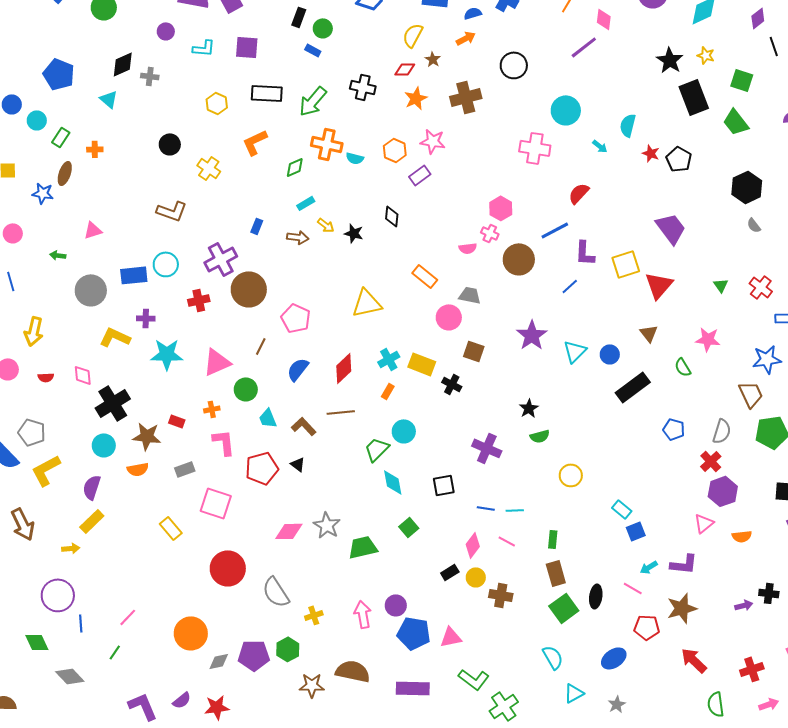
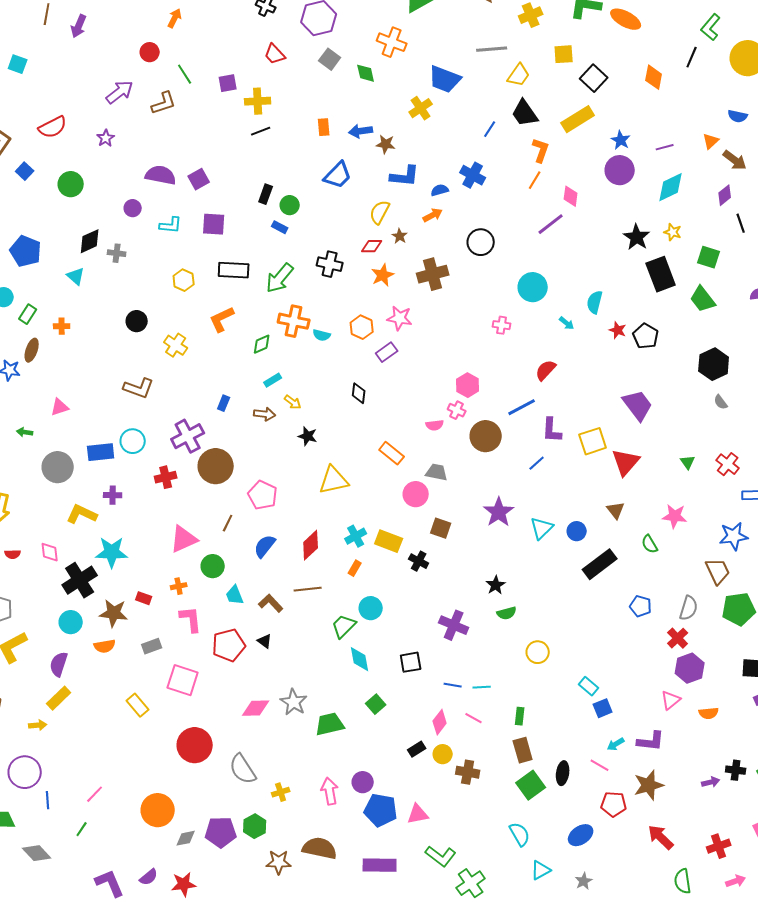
pink cross: (535, 148) -> (502, 325), size x0.6
black star: (354, 233) -> (308, 436), moved
cyan star: (167, 354) -> (112, 552), moved

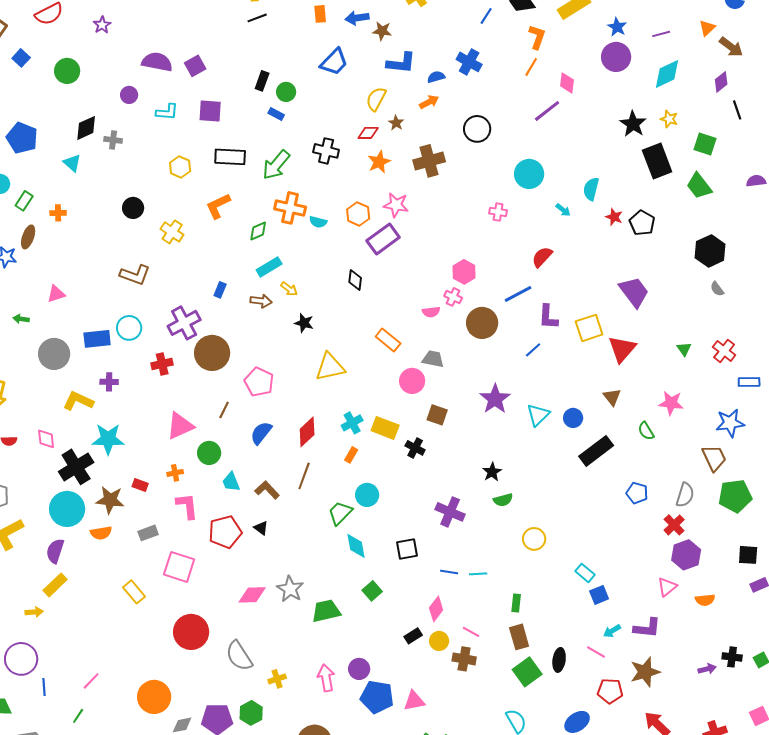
purple rectangle: (387, 352) -> (383, 239), size x1.5
cyan rectangle: (273, 380) -> (269, 267), size x1.4
brown line: (308, 589) -> (304, 476), turned -64
cyan circle: (71, 622) -> (67, 509), size x1.5
pink line: (474, 718) -> (471, 632), moved

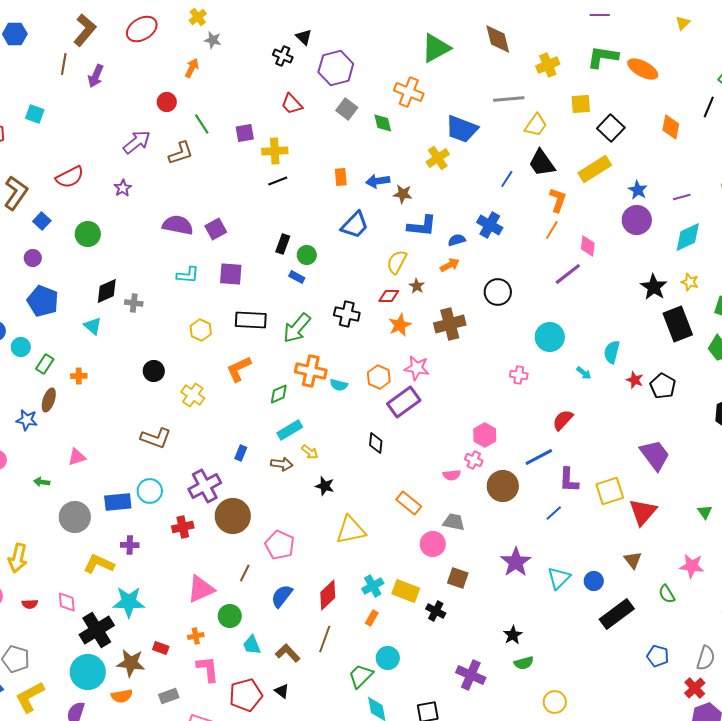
purple circle: (129, 95) -> (33, 258), moved

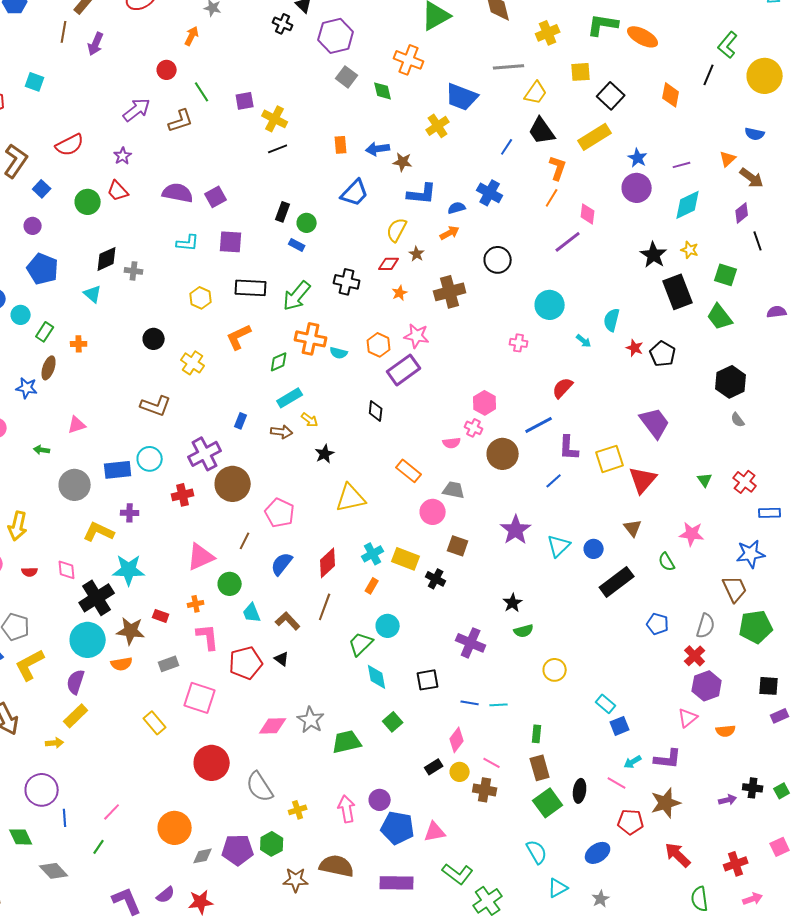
red trapezoid: (292, 104) -> (118, 191), moved
yellow cross: (275, 151) -> (275, 119), turned 30
orange star: (400, 325) -> (400, 293), size x0.7
black star: (325, 486) -> (325, 454), turned 30

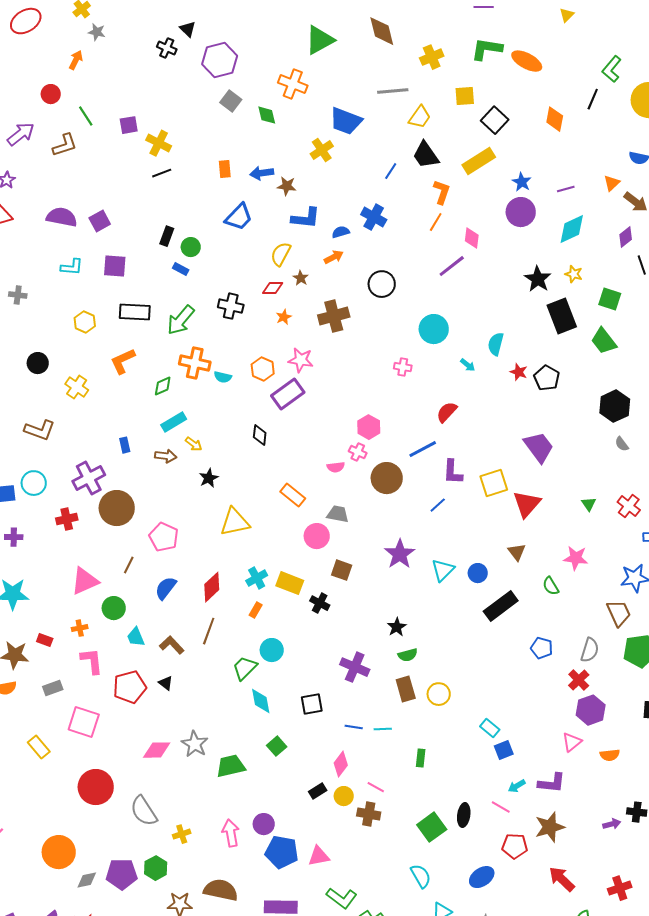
blue rectangle: (241, 421) -> (125, 445), turned -35
brown rectangle: (540, 768) -> (406, 689), moved

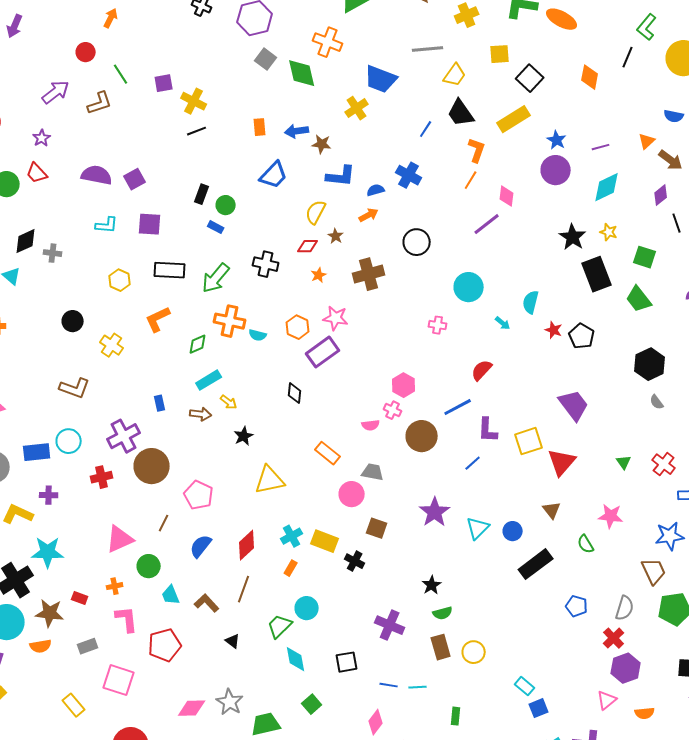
green diamond: (267, 115) -> (302, 73), size x1.5
black triangle: (166, 683) -> (233, 641), moved

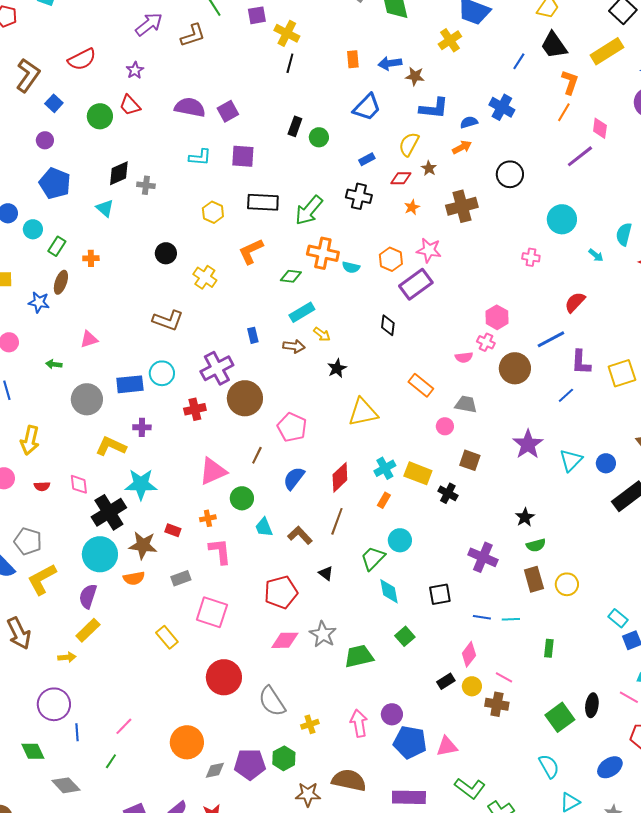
black line: (197, 131) -> (290, 63), turned -54
blue rectangle: (216, 227) -> (367, 159), moved, turned -56
green diamond: (198, 344) -> (291, 276), turned 30
pink circle: (352, 494) -> (445, 426), size x0.7
red pentagon: (165, 645) -> (281, 592), moved

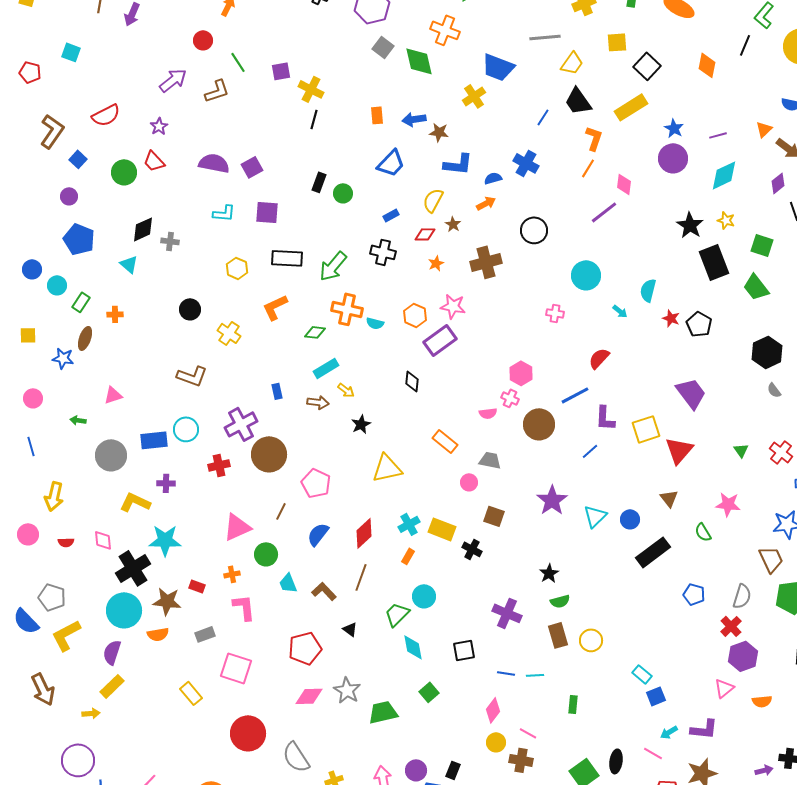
black rectangle: (446, 681) -> (453, 770), moved, turned -36

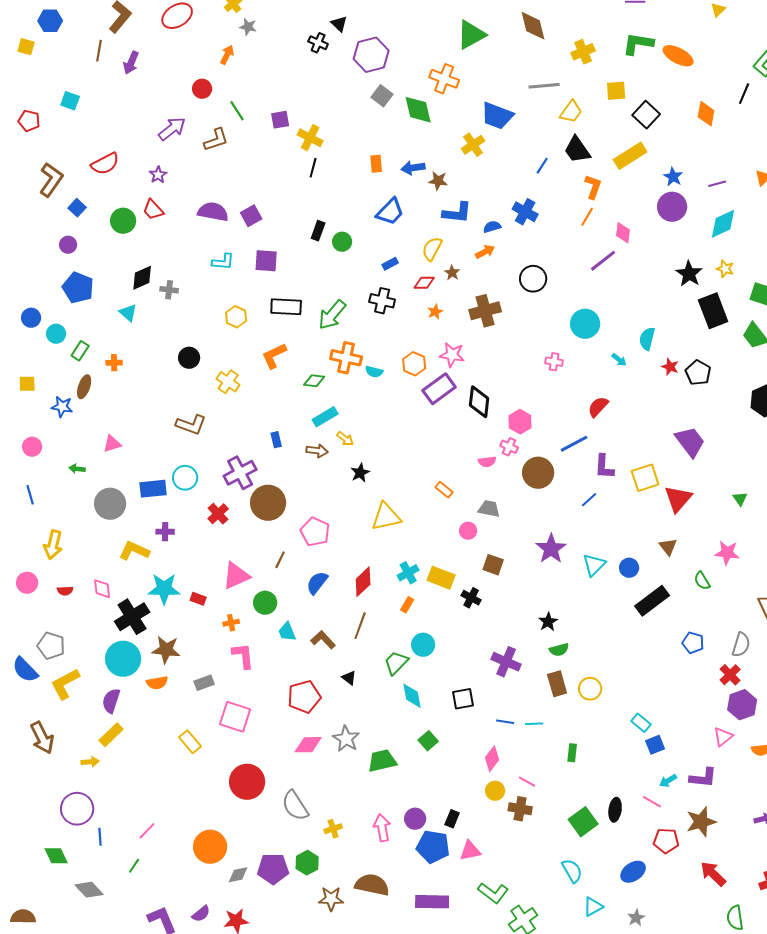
black diamond: (412, 381) -> (479, 402), moved, size x1.5
orange rectangle: (445, 441) -> (444, 490), size x0.7
red cross: (219, 465) -> (218, 514), turned -30
red rectangle: (197, 586) -> (198, 599), moved

